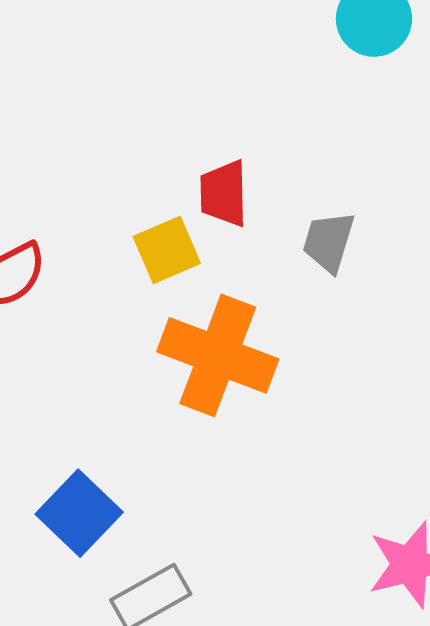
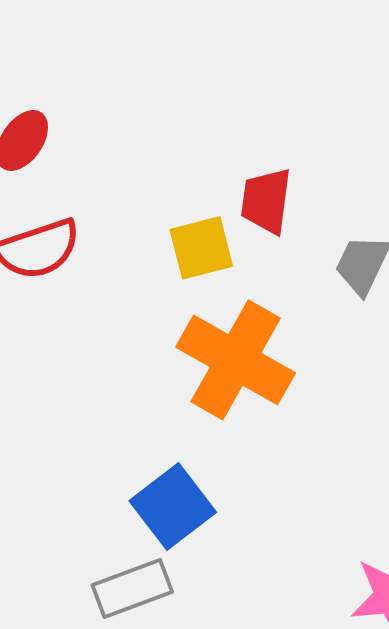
blue square: (79, 513) -> (173, 506), moved

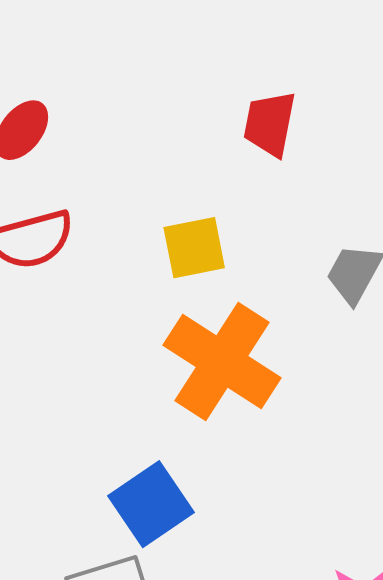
red trapezoid: (266, 201) -> (270, 124), moved

